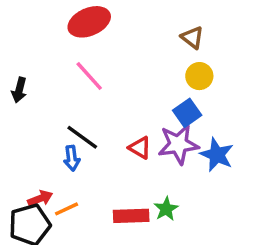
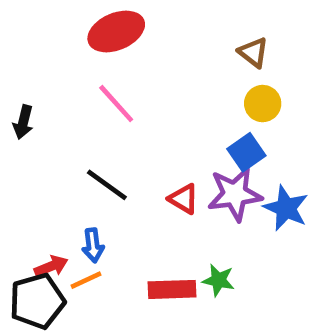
blue arrow: (72, 158) -> (93, 245), moved
green star: (166, 209) -> (218, 280), turned -30

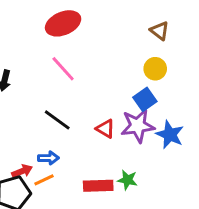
brown triangle: (253, 52) -> (160, 31), moved
blue arrow: (93, 245) -> (48, 158), turned -84

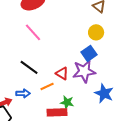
blue star: (170, 135) -> (104, 93), moved
orange line: (44, 180) -> (47, 86), moved
green star: (127, 180) -> (67, 102), moved

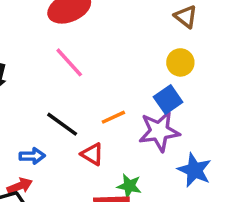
red triangle: (62, 73) -> (92, 154), moved
orange line: (47, 86) -> (113, 117), moved
blue arrow: (23, 93) -> (32, 156), moved

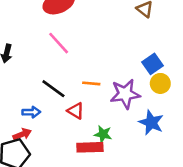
yellow circle: (180, 62) -> (160, 83), moved
blue square: (168, 100) -> (152, 64), moved
orange line: (113, 117) -> (91, 83), turned 30

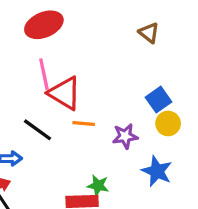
pink line: (59, 43) -> (44, 74), turned 30
purple star: (125, 94) -> (125, 136), size x0.7
red triangle: (76, 111) -> (65, 93), moved, size x1.6

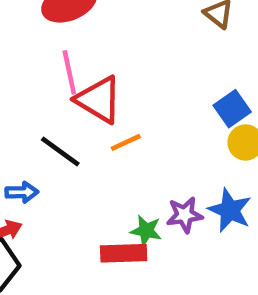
orange line: (84, 123) -> (126, 142), turned -30
purple star: (125, 136) -> (185, 215), moved

